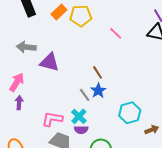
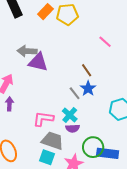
pink line: (116, 33) -> (105, 42), moved
gray arrow: (26, 47) -> (27, 51), moved

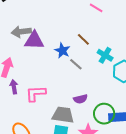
blue star: (88, 88) -> (62, 51), moved
cyan cross: (70, 115) -> (105, 55), moved
pink L-shape: (43, 119) -> (36, 94), moved

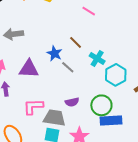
purple triangle: (34, 40) -> (29, 69), moved
pink L-shape: (36, 94) -> (33, 107), moved
green circle: (104, 114) -> (101, 105), moved

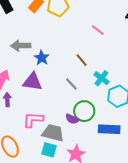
blue star: (54, 53) -> (42, 58), moved
purple semicircle: (72, 102) -> (72, 119), turned 32
green circle: (101, 105) -> (84, 111), moved
blue rectangle: (111, 120) -> (109, 129), moved

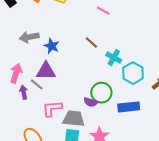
gray line: (71, 84) -> (37, 84), moved

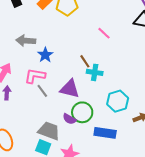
cyan cross: (114, 58) -> (95, 72), moved, turned -35
purple triangle: (46, 71) -> (70, 89), moved
gray line: (37, 84) -> (42, 91), moved
pink L-shape: (52, 109) -> (35, 76), moved

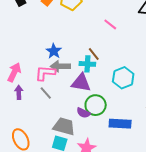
gray arrow: (26, 41) -> (60, 66), moved
cyan cross: (95, 72) -> (87, 64), moved
gray line: (42, 91) -> (46, 93), moved
cyan hexagon: (118, 101) -> (123, 78), moved

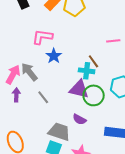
pink line: (110, 24) -> (113, 41), moved, turned -48
gray arrow: (60, 66) -> (29, 72), moved, turned 48
pink L-shape: (45, 73) -> (42, 37), moved
green circle: (96, 105) -> (94, 95), moved

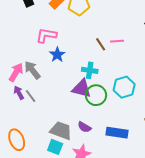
brown line: (93, 61) -> (101, 44), moved
purple arrow: (16, 95) -> (19, 93), turned -32
gray line: (43, 97) -> (31, 96), moved
purple semicircle: (79, 119) -> (84, 127), moved

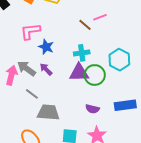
purple arrow: (19, 93) -> (46, 69), moved
gray trapezoid: (61, 131) -> (48, 112), moved

